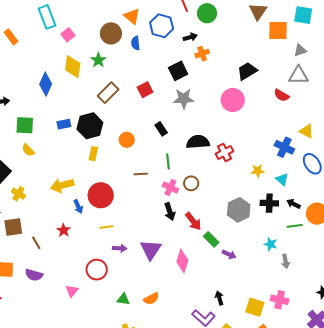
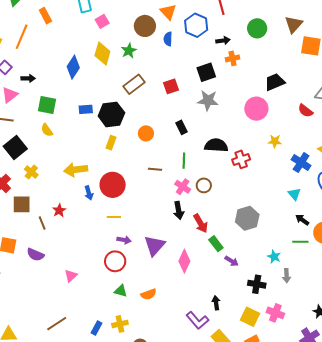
green circle: (207, 13) -> (257, 28), moved
yellow star: (258, 171) -> (275, 141), moved
black cross: (269, 203) -> (257, 284), moved
red star: (64, 230) -> (59, 210), moved
red circle: (97, 270) -> (115, 261), moved

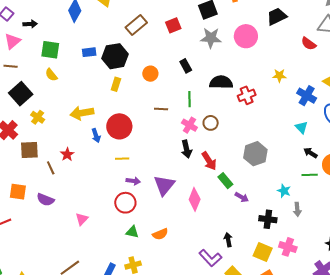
pink circle: (256, 109) -> (246, 36), moved

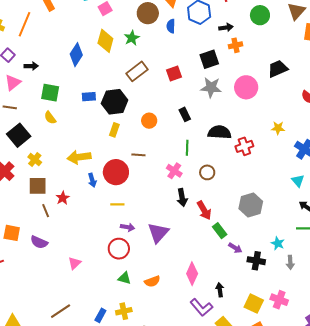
brown line: (161, 109) -> (138, 155), moved
pink cross: (189, 125) -> (174, 171), moved
brown square: (29, 150) -> (38, 186), moved
pink diamond: (195, 199) -> (192, 274), moved
black cross: (268, 219) -> (256, 261), moved

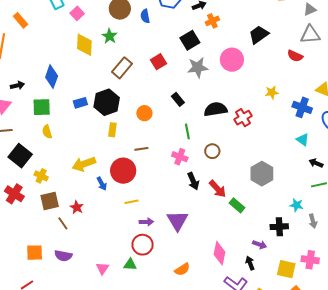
blue diamond: (76, 55) -> (52, 77), moved
yellow semicircle: (50, 118) -> (47, 132), turned 32
purple arrow: (235, 248) -> (260, 245), moved
green triangle: (124, 278) -> (130, 265), moved

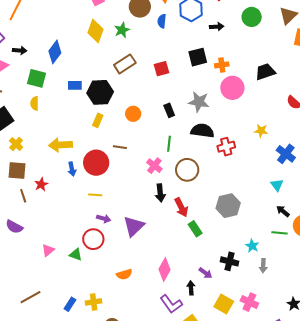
orange cross: (212, 21) -> (222, 65), moved
gray star: (198, 67) -> (199, 102), moved
brown circle: (212, 151) -> (187, 170), size x1.5

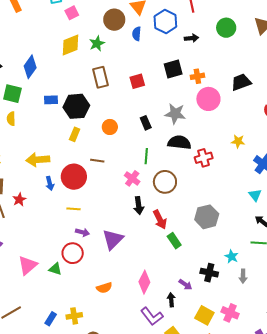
yellow diamond: (96, 31) -> (70, 45), turned 50
brown rectangle: (125, 64) -> (100, 77), turned -70
pink triangle: (48, 250) -> (28, 265), size x1.5

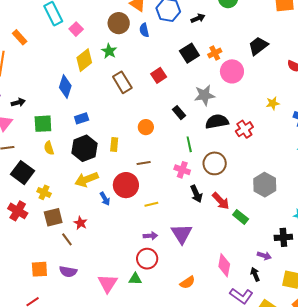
blue diamond: (30, 67) -> (65, 87), moved
black hexagon: (76, 106) -> (84, 148), moved
yellow line: (74, 209) -> (151, 204), moved

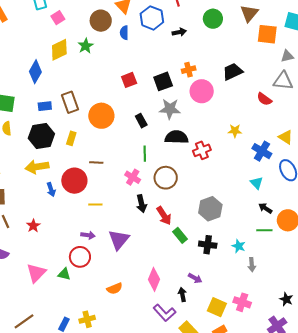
black square: (189, 53) -> (163, 81), moved
brown rectangle: (122, 82) -> (70, 102), moved
orange circle: (146, 127) -> (101, 116), moved, size x1.6
red star: (80, 223) -> (33, 226), moved
black cross: (283, 237) -> (208, 245), moved

